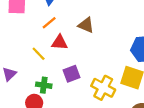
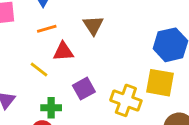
orange line: (49, 23) -> (47, 29), turned 32
brown triangle: (86, 25) -> (93, 25), turned 42

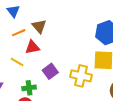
brown triangle: (93, 25) -> (39, 26), moved

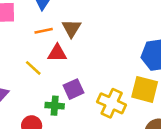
green cross: (29, 88) -> (55, 106), moved

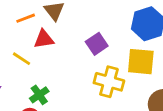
purple square: (73, 89) -> (97, 44), moved
green cross: (55, 106) -> (39, 95), moved, turned -30

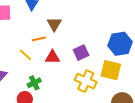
orange line: (26, 18) -> (39, 39), moved
red triangle: (44, 39) -> (52, 57), moved

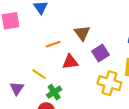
brown triangle: (54, 24) -> (82, 33), moved
yellow line: (25, 55) -> (39, 74), moved

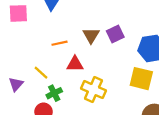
purple square: (100, 53) -> (115, 34), moved
yellow cross: (109, 83) -> (93, 90), moved

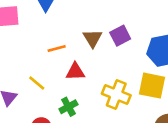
yellow cross: (93, 90) -> (116, 94), moved
green cross: (54, 93) -> (68, 107), moved

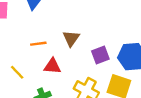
purple square: (120, 36) -> (100, 55), moved

